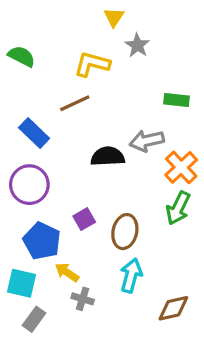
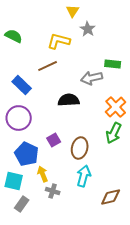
gray arrow: (147, 141) -> (92, 78), moved
yellow arrow: (67, 272) -> (43, 174), turned 35

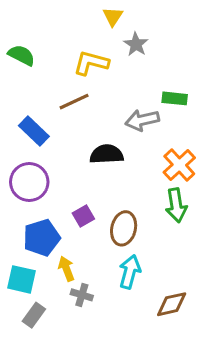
green arrow: (114, 133) -> (176, 205), turned -35
blue pentagon: (27, 154) -> (42, 238), turned 30

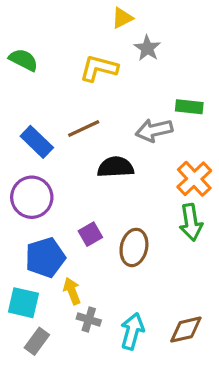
yellow triangle: (113, 16) -> (122, 18), turned 30
brown line: (74, 102) -> (84, 129), moved
cyan arrow: (130, 272) -> (132, 331), moved

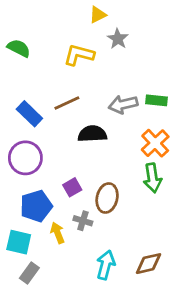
green rectangle: (189, 107) -> (157, 100), moved
gray cross: (89, 319) -> (83, 221), moved

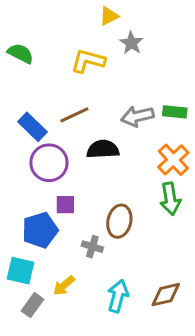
purple circle: (25, 158) -> (49, 163), moved
purple square: (72, 187) -> (65, 205), moved, turned 30
yellow arrow: (58, 233) -> (64, 286), moved, turned -110

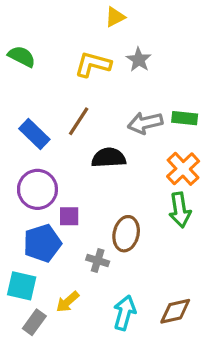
gray star: (131, 43) -> (139, 60), moved
brown line: (74, 115) -> (79, 121), turned -32
purple circle: (49, 163) -> (37, 189), moved

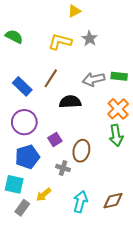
purple square: (69, 216) -> (55, 139), moved, turned -32

